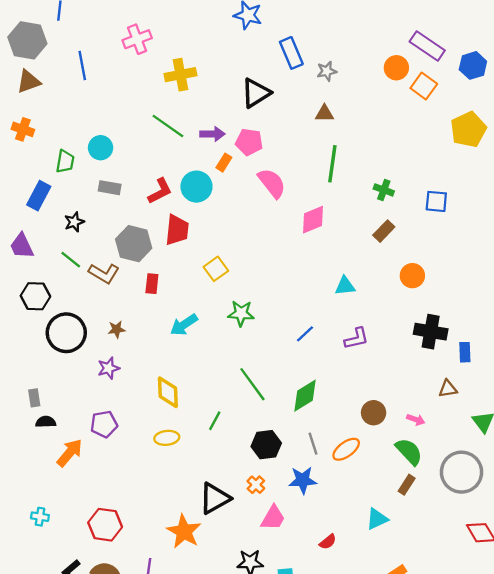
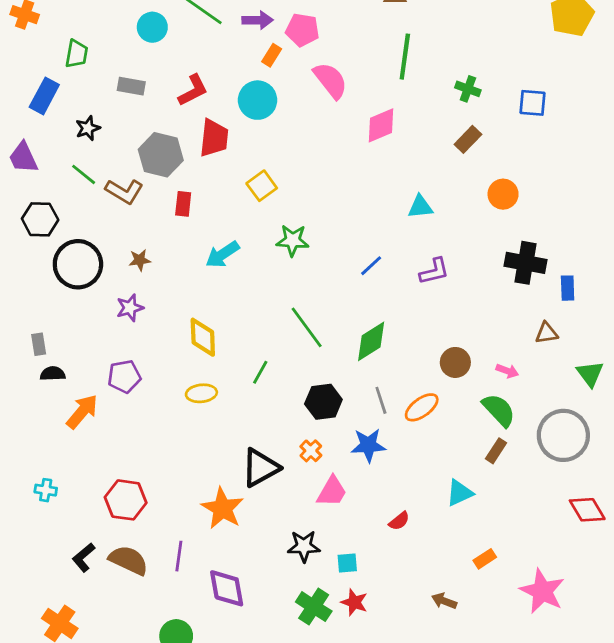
cyan circle: (101, 148) -> (152, 27), moved
cyan circle: (196, 187) -> (258, 100), moved

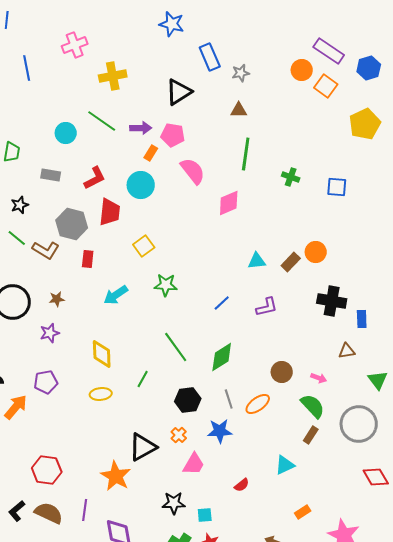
brown rectangle: (468, 139) -> (291, 262), moved

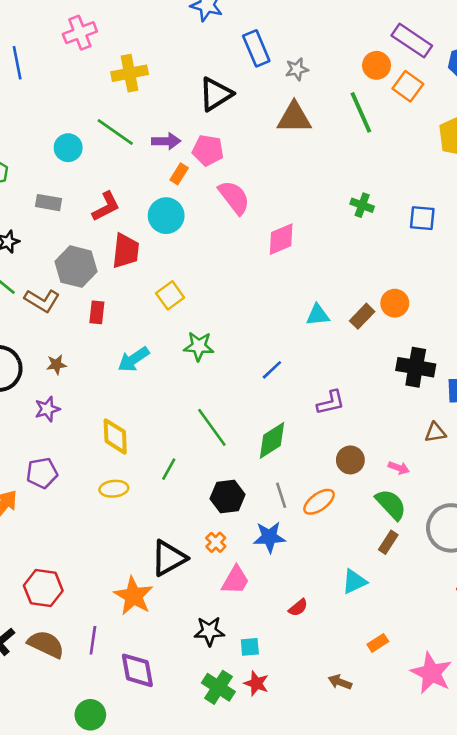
brown triangle: (239, 110) -> (294, 118), size x1.6
green line: (246, 154) -> (361, 112), moved, turned -32
purple L-shape: (267, 307) -> (331, 402), moved

